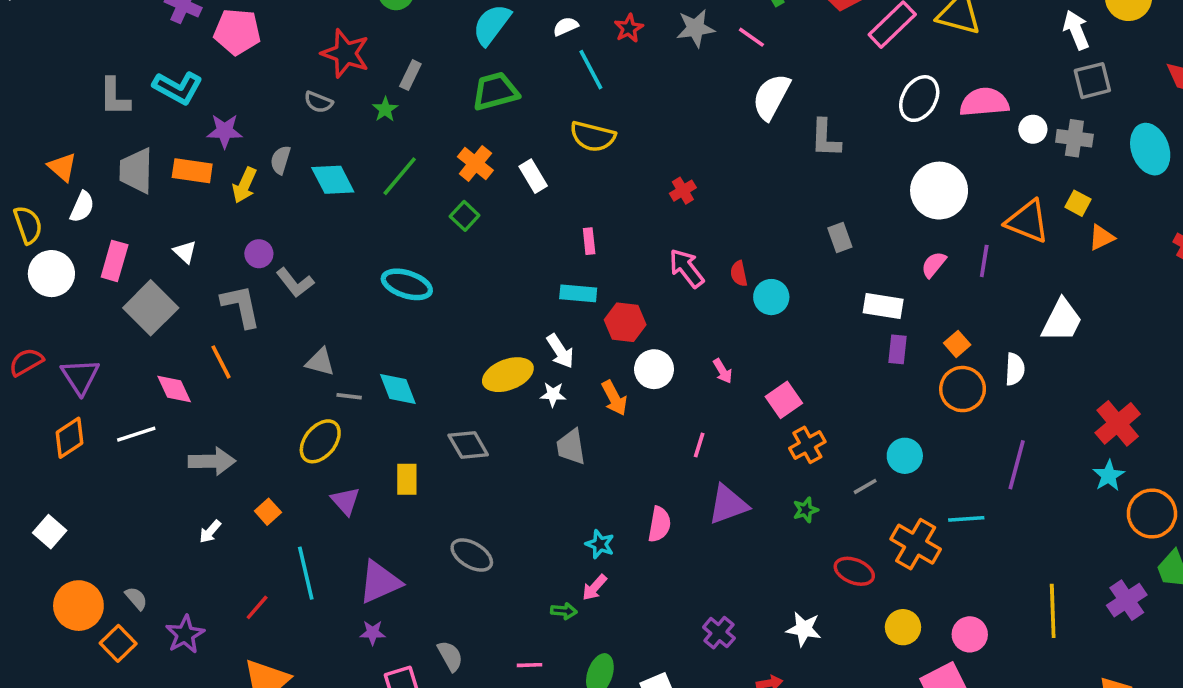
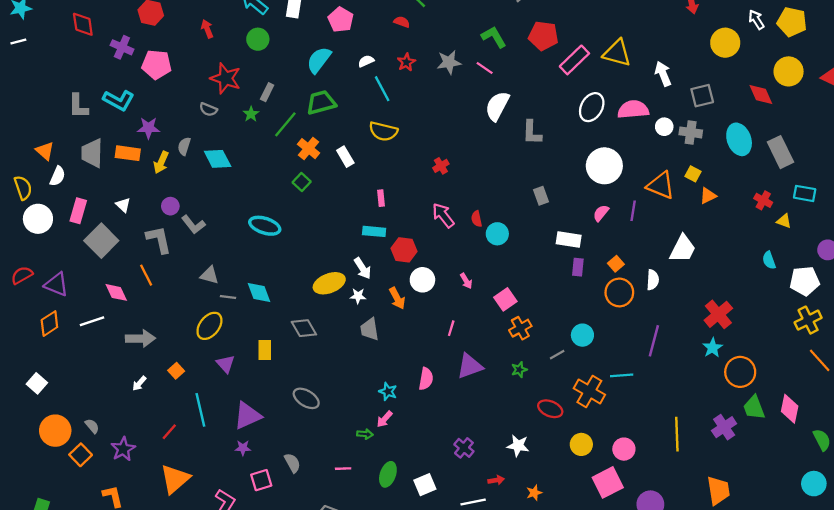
white arrow: (1076, 30) -> (663, 74), moved
green line: (400, 176) -> (285, 124), moved
purple triangle: (80, 376) -> (56, 284), turned -35

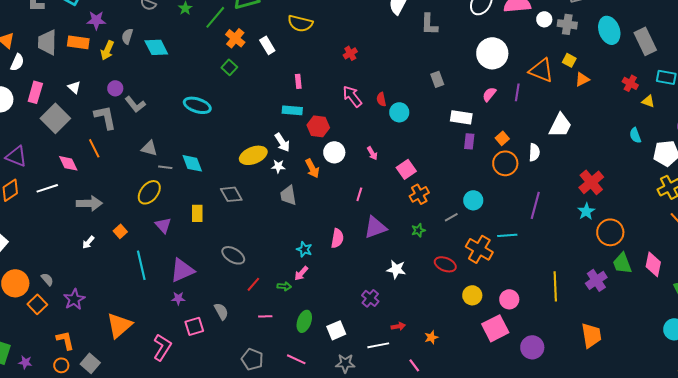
red line: (169, 432) -> (253, 284), moved
white star: (518, 446) -> (396, 269), moved

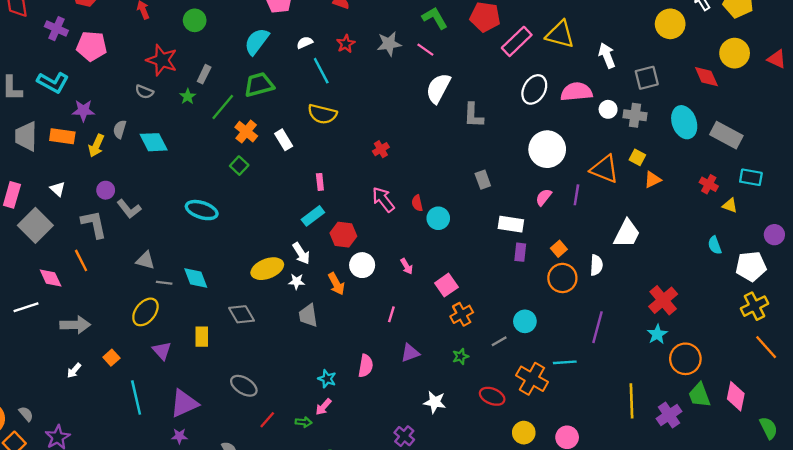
gray rectangle: (645, 41) -> (726, 135), turned -36
cyan rectangle: (292, 110) -> (313, 216), turned -42
purple triangle: (375, 227) -> (410, 353), size x0.7
yellow line: (555, 286) -> (632, 401), moved

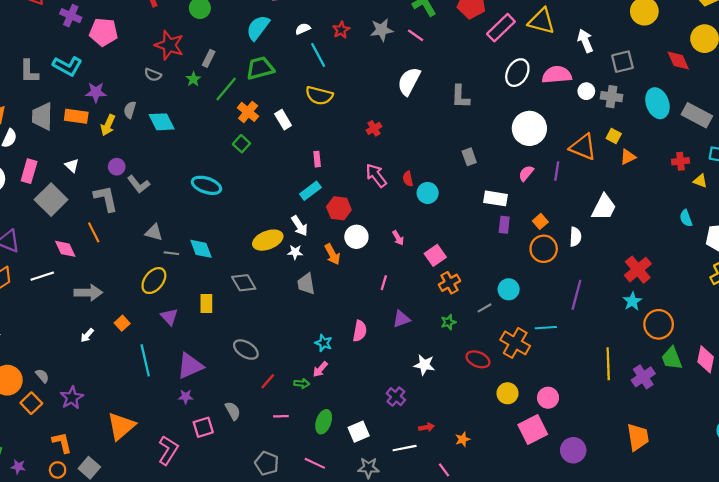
white semicircle: (438, 88) -> (409, 81), moved
red cross: (709, 184) -> (680, 161), turned -35

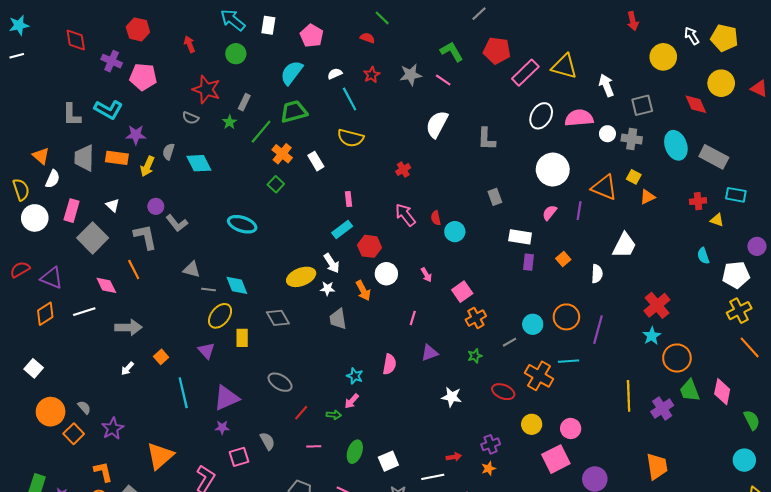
orange circle: (544, 249) -> (566, 317), moved
yellow ellipse: (154, 281) -> (220, 316), moved
purple cross: (396, 397) -> (491, 444), moved, turned 30

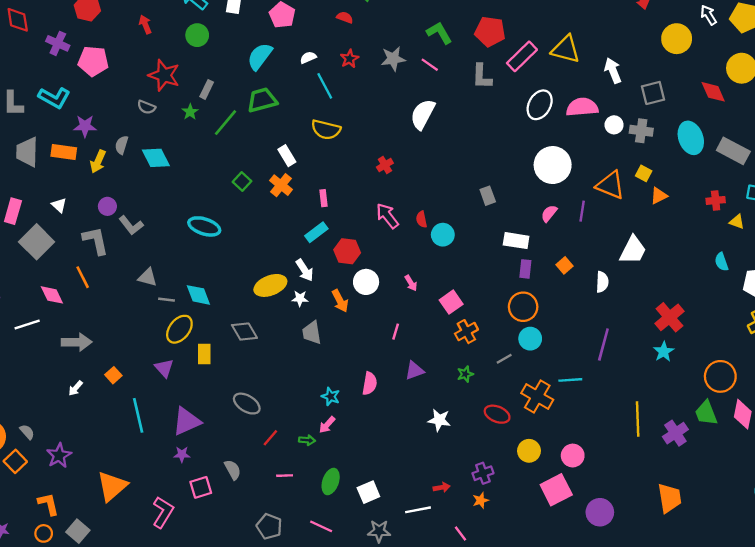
gray L-shape: (486, 139) -> (482, 76), moved
orange cross: (282, 154) -> (281, 185), moved
orange circle: (566, 317) -> (523, 307), moved
orange circle: (677, 358) -> (720, 376), moved

